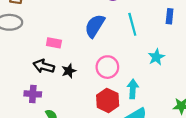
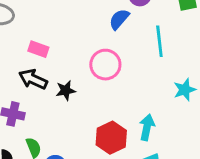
blue semicircle: (95, 26) -> (119, 19), moved, size x0.7
pink rectangle: (54, 43) -> (38, 49), moved
pink circle: (107, 67) -> (105, 65), moved

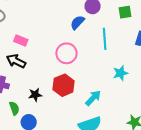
black star: (66, 90) -> (35, 95), moved
cyan arrow: (147, 127) -> (93, 98), turned 30
red hexagon: (111, 138) -> (64, 85), moved

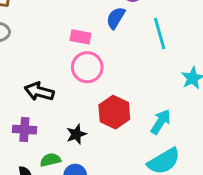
pink rectangle: (21, 41) -> (80, 37), moved
pink circle: (66, 53) -> (87, 67), moved
green semicircle: (14, 108) -> (50, 160), turned -72

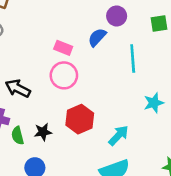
green semicircle: (50, 160) -> (18, 136), moved, turned -102

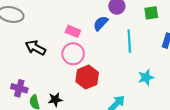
black arrow: (18, 88) -> (35, 48), moved
red hexagon: (80, 119) -> (87, 77), moved

